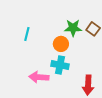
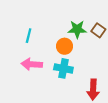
pink arrow: (39, 77) -> (32, 64), moved

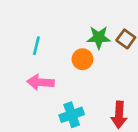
cyan cross: (63, 68) -> (72, 115), moved, turned -30

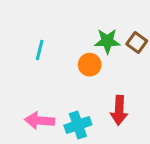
pink arrow: (40, 82) -> (40, 121), moved
red arrow: (119, 115) -> (119, 110), moved

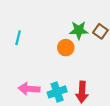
cyan line: (40, 50) -> (18, 38), moved
red arrow: (119, 110) -> (82, 92), moved

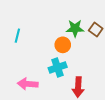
cyan cross: (57, 92) -> (58, 67), moved

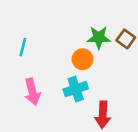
pink arrow: (28, 84) -> (32, 92), moved, turned -108

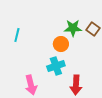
pink arrow: (32, 92) -> (31, 85), moved

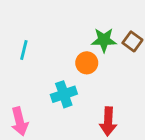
cyan cross: (56, 66) -> (64, 94), moved
pink arrow: (31, 85) -> (20, 121), moved

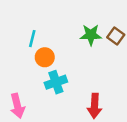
cyan line: (24, 50) -> (32, 39), moved
orange circle: (87, 63) -> (45, 57), moved

